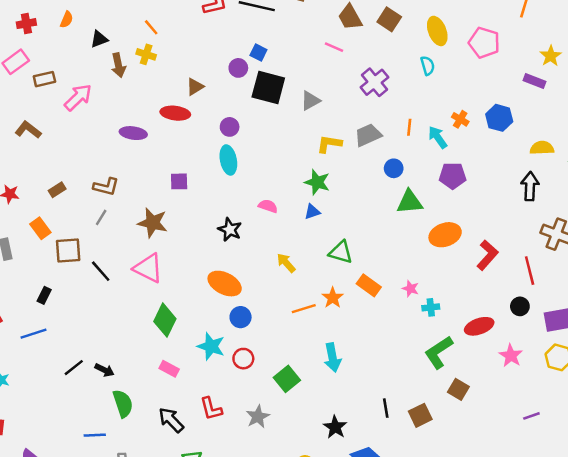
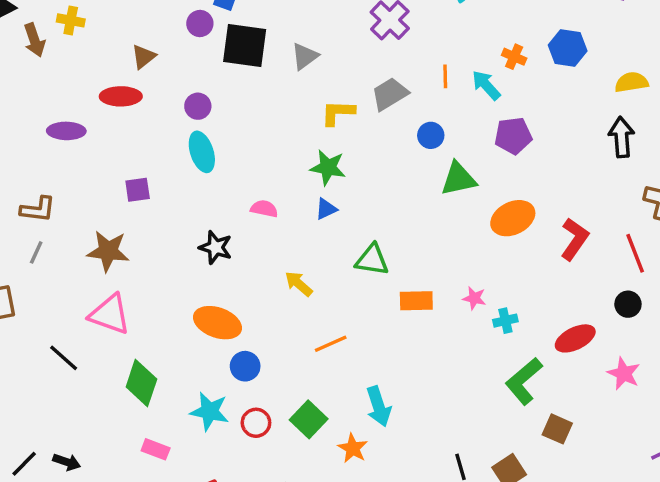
black line: (101, 271) -> (64, 358), moved
orange rectangle: (369, 285) -> (416, 301), turned -30
orange star: (333, 298) -> (353, 448), moved
green square: (287, 379) -> (309, 419), moved

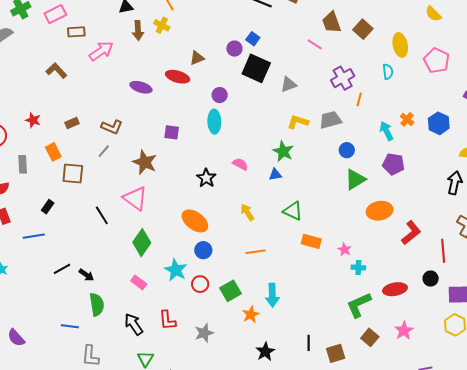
orange line: (445, 76) -> (359, 99), moved
green triangle: (458, 179) -> (355, 179), turned -35
pink star: (624, 373) -> (404, 331), moved

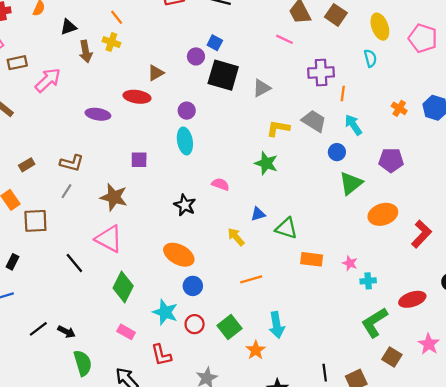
purple cross: (343, 78) -> (321, 72), turned 35
gray trapezoid: (330, 120) -> (314, 121), turned 55
cyan arrow: (386, 131) -> (353, 125), moved
blue triangle: (275, 175) -> (258, 214), moved
red L-shape: (167, 320) -> (161, 355), moved

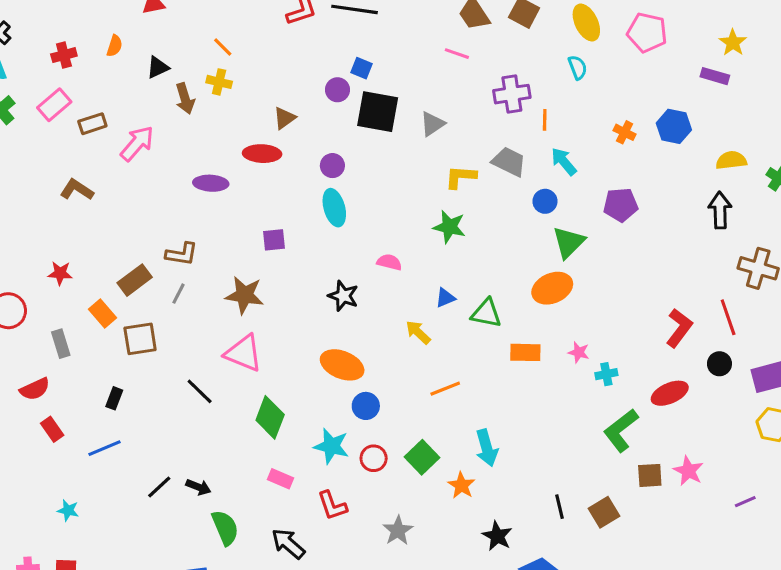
brown rectangle: (27, 165) -> (135, 280), moved, size x1.5
orange ellipse: (383, 214) -> (552, 288), moved
red L-shape: (421, 234) -> (679, 328), moved
pink star: (429, 344) -> (688, 471), moved
brown square: (392, 357) -> (650, 475), turned -30

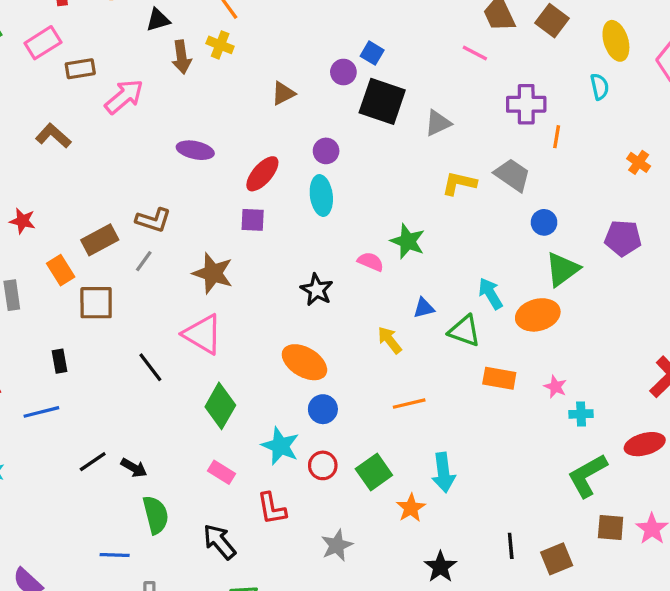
red ellipse: (262, 154) -> (262, 174), moved, turned -60
cyan arrow: (564, 161) -> (490, 294), moved
green star: (449, 227) -> (408, 241), moved
black rectangle: (114, 398) -> (59, 361), turned -40

